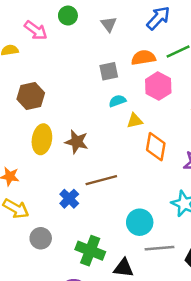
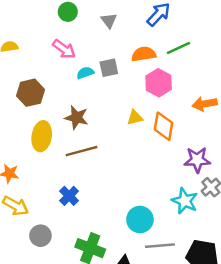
pink arrow: (36, 30) -> (64, 49), moved
cyan semicircle: (117, 101) -> (85, 73), moved
brown star: (77, 142) -> (77, 118), moved
orange diamond: (156, 147) -> (164, 126), moved
brown line: (101, 180) -> (81, 151), moved

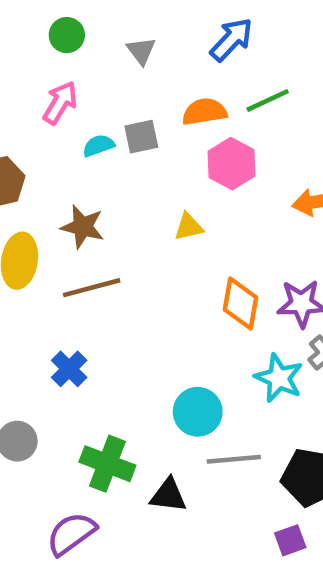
pink arrow: (64, 49) -> (60, 103), turned -95
orange diamond: (164, 126) -> (241, 303), moved

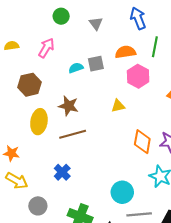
blue arrow: (232, 40) -> (138, 18), turned -65
green line: (268, 100) -> (155, 47), turned -54
pink arrow: (60, 103) -> (46, 48), moved

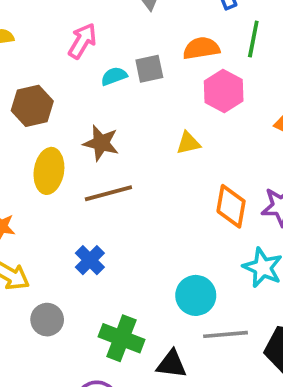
pink arrow: (46, 48) -> (82, 41), moved

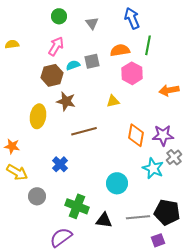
brown hexagon: (32, 106) -> (52, 75), moved
brown line: (108, 193) -> (84, 131), moved
gray line: (225, 334) -> (138, 217), moved

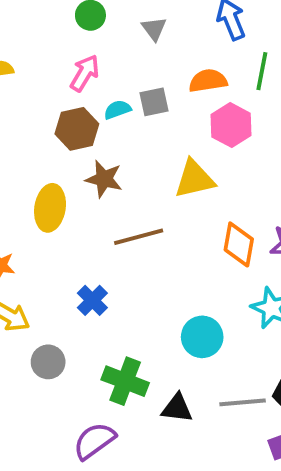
yellow triangle: (113, 101) -> (194, 179), size x1.6

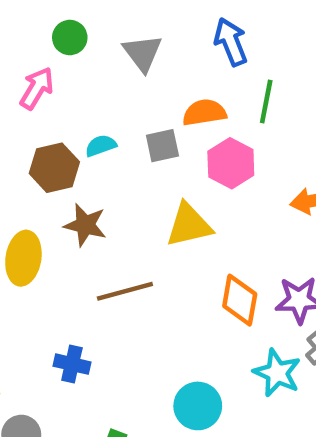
gray triangle: (154, 29) -> (143, 53), size x1.4
pink arrow: (85, 73) -> (37, 88), moved
gray square: (154, 102) -> (162, 146), moved
blue cross: (92, 300) -> (72, 364), turned -32

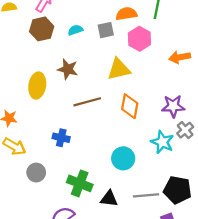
brown hexagon: (54, 168) -> (42, 29), moved
orange diamond: (240, 300) -> (130, 106), moved

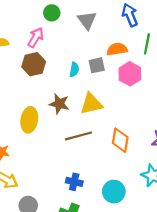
cyan semicircle: (75, 30) -> (74, 70), moved, turned 120
yellow triangle: (119, 69) -> (91, 104), moved
blue cross: (61, 138) -> (74, 182), moved

